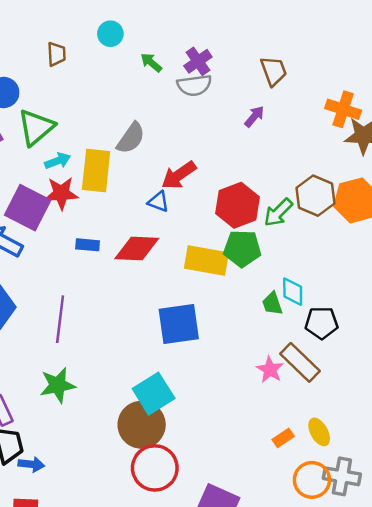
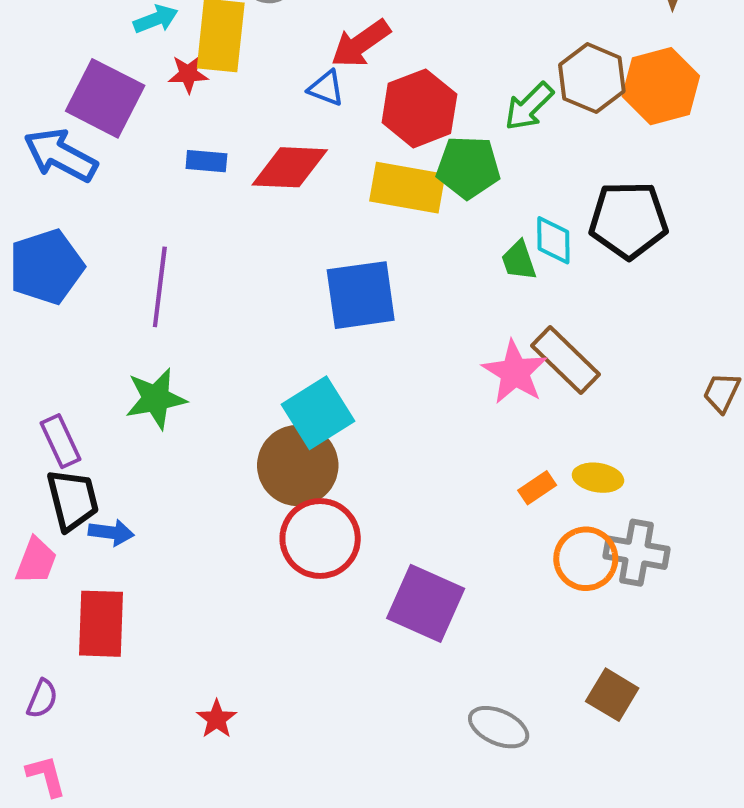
red star: (61, 193) -> (188, 74), moved, size x0.7
red hexagon: (238, 205) -> (419, 108), moved
black pentagon: (321, 323) -> (628, 220), moved, size x1.4
pink star: (270, 370) -> (515, 372), size x1.4
yellow ellipse: (319, 432) -> (598, 478), turned -52

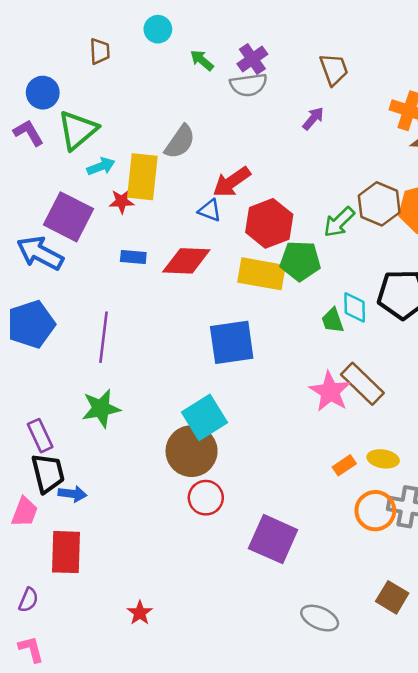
red circle: (320, 538) -> (206, 498), size x0.7

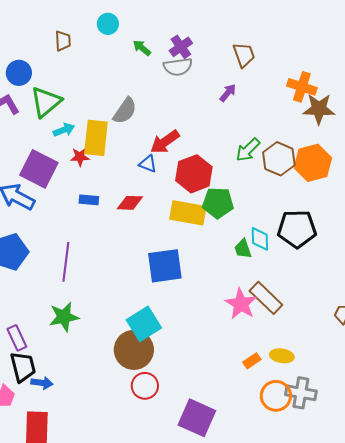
green arrow: (339, 222) -> (248, 150), moved
red diamond: (186, 261) -> (130, 203), size x0.7

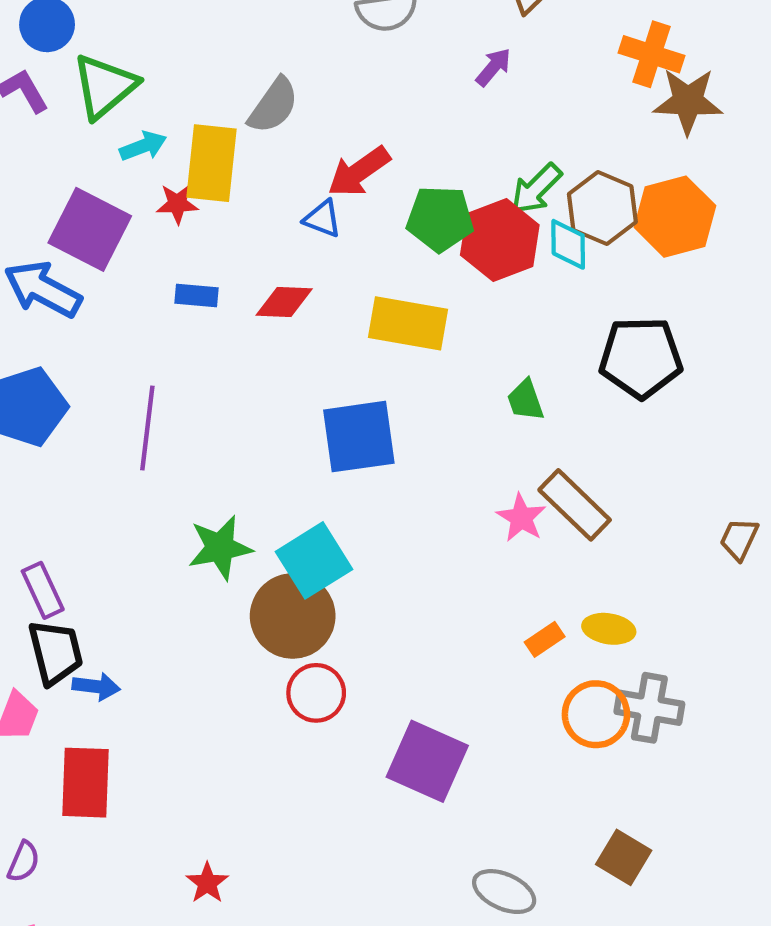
red hexagon: (194, 174) -> (500, 240), moved
green pentagon: (218, 203) -> (440, 219), moved
cyan diamond: (260, 239) -> (568, 244), moved
pink star: (241, 304) -> (521, 518), size x0.7
green star: (64, 317) -> (220, 548), moved

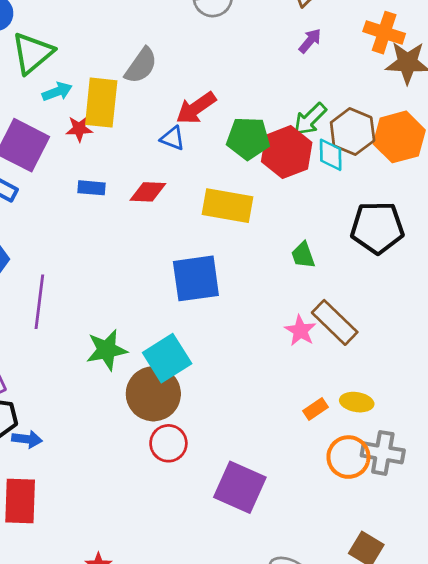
purple arrow: (493, 67) -> (310, 41), moved
purple line: (147, 428) -> (39, 302), moved

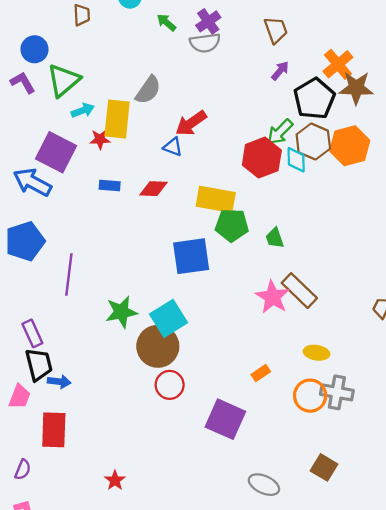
orange cross: (384, 33) -> (338, 64), turned 32
green pentagon: (248, 138) -> (232, 225), moved
black pentagon: (377, 228) -> (314, 99), moved, turned -30
pink star: (300, 331) -> (273, 297), size x1.4
orange rectangle: (315, 409) -> (261, 373), moved

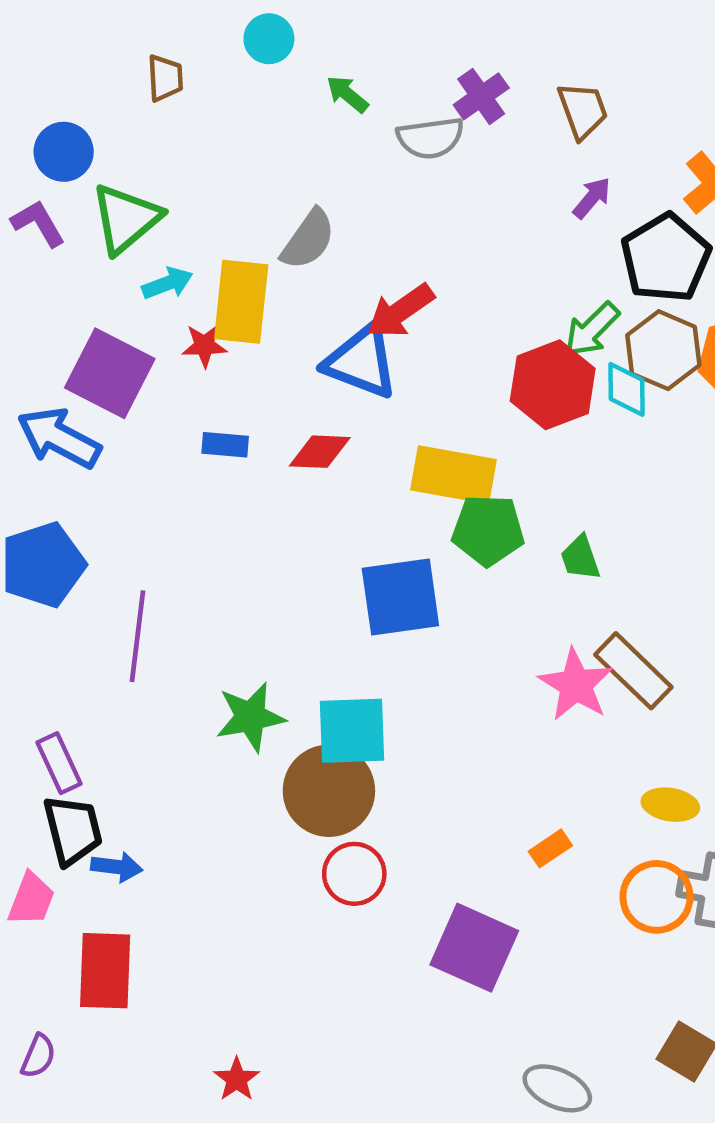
purple cross: (208, 21) -> (481, 96), moved
blue triangle: (173, 147) -> (361, 362), size x1.8
cyan square: (169, 318) -> (352, 731), turned 30

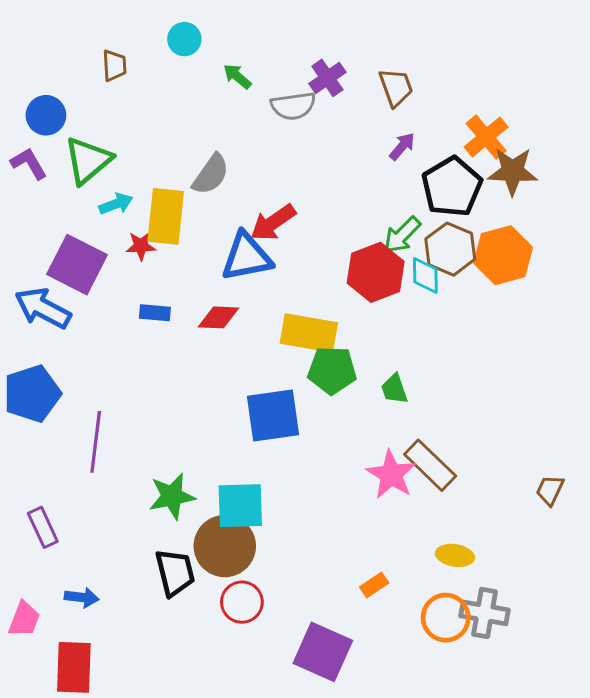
blue triangle: (361, 362) -> (247, 257), turned -32
black trapezoid: (73, 830) -> (175, 573), moved

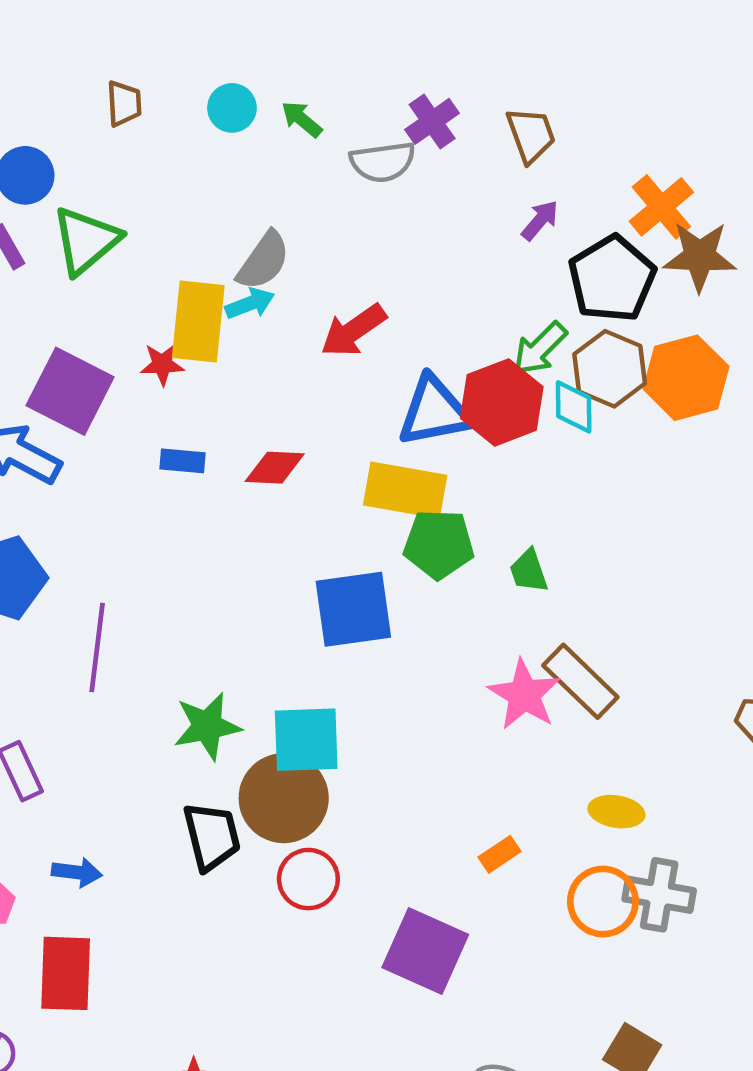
cyan circle: (184, 39) -> (232, 108), moved
cyan arrow: (116, 204) -> (250, 304), moved
blue triangle: (247, 257) -> (434, 411), moved

